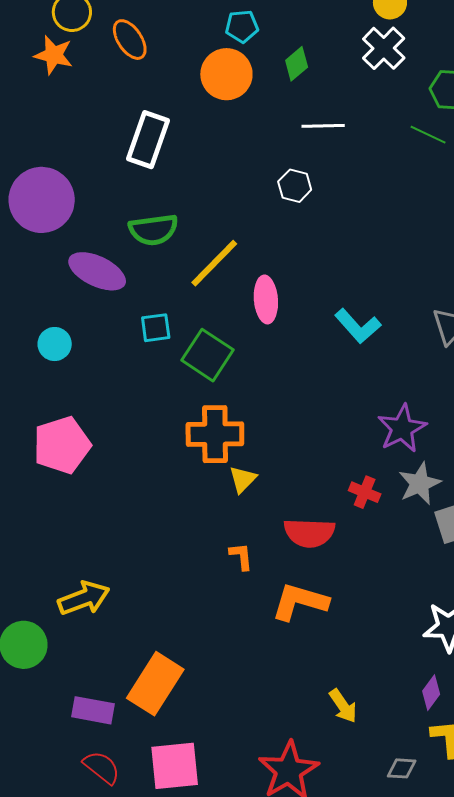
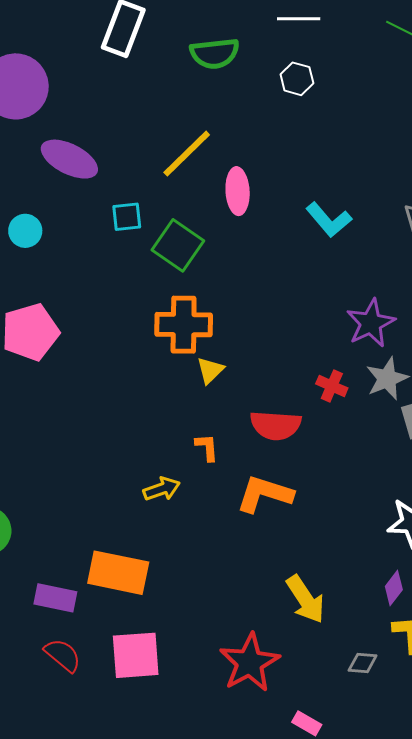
white hexagon: (295, 186) -> (297, 79), moved
green semicircle: (153, 230) -> (215, 53), moved
yellow arrow: (84, 598) -> (162, 489), moved, size x0.7
orange rectangle: (155, 684) -> (118, 573), turned 68
yellow arrow: (343, 706) -> (305, 599), size x1.4

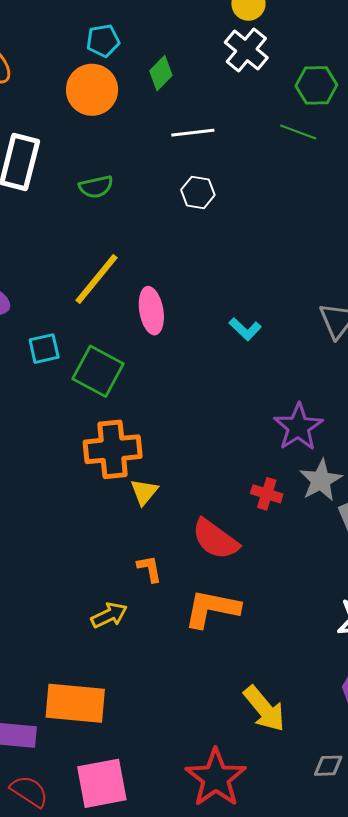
green semicircle: (215, 53) -> (96, 187), moved, size x0.7
cyan L-shape: (329, 220) -> (245, 329), size x0.7
red semicircle: (276, 425) -> (215, 539), turned 39

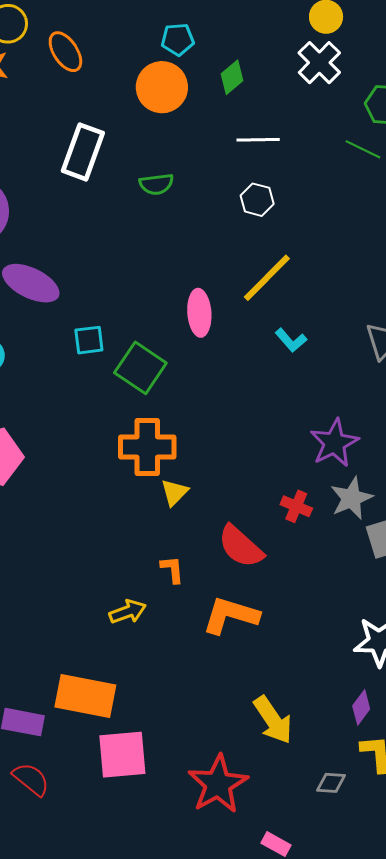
yellow line: (97, 279) -> (267, 278), moved
pink square: (102, 783) -> (122, 755), moved

